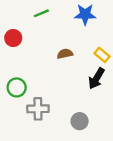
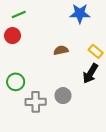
green line: (41, 13) -> (19, 15), moved
gray circle: (80, 121) -> (63, 96), moved

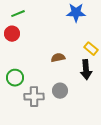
brown semicircle: (61, 50) -> (58, 58), moved
black arrow: (90, 73) -> (86, 70), turned -36

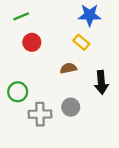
red circle: (12, 34) -> (32, 42), moved
yellow rectangle: (91, 49) -> (81, 42), moved

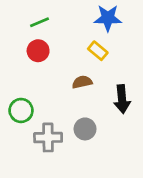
green line: (21, 16) -> (40, 22), moved

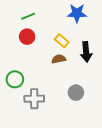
yellow rectangle: (98, 51) -> (62, 41), moved
black arrow: (122, 99) -> (86, 52), moved
gray circle: (85, 129) -> (76, 93), moved

